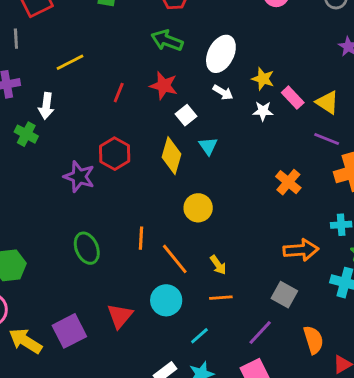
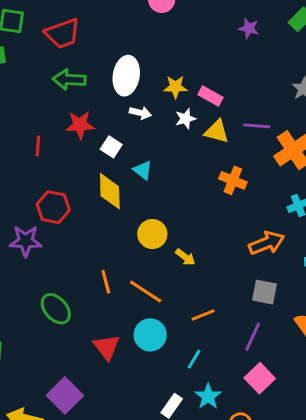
yellow triangle: (327, 102) -> (217, 131), moved
yellow arrow: (218, 265) -> (185, 257), moved
red triangle: (120, 316) -> (107, 347), moved

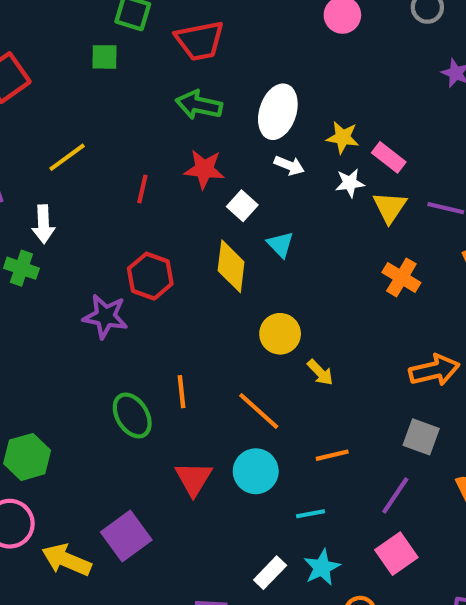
yellow triangle: (217, 131) -> (390, 207), turned 40
orange line: (106, 282) -> (182, 392), moved
cyan line: (194, 359) -> (310, 514), turned 40

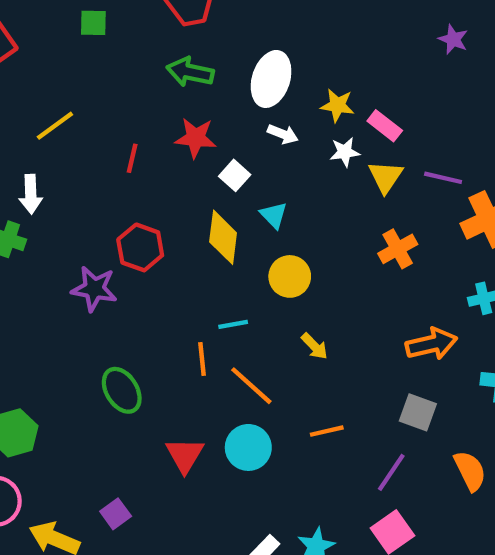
orange cross: (401, 277) -> (398, 249), turned 30
yellow circle: (280, 334) -> (290, 276), moved
orange line: (182, 392) -> (202, 359), moved
cyan line: (310, 514) -> (233, 324), moved
purple square: (126, 536) -> (116, 514), size x0.6

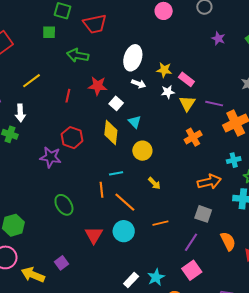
green arrow: (190, 72) -> (78, 55), moved

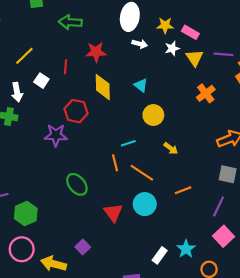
white square: (116, 103) -> (41, 81), moved
yellow diamond: (111, 132) -> (103, 87), moved

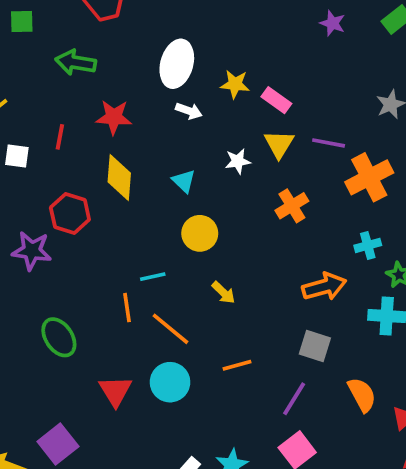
white star: (172, 48) -> (238, 161), moved
white square: (41, 81) -> (17, 156), turned -32
purple square: (83, 247) -> (58, 444), size x1.5

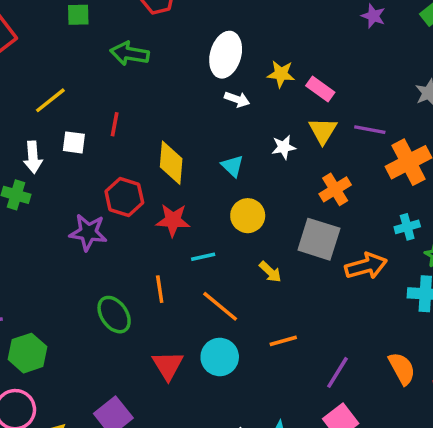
red star: (114, 117) -> (173, 220), moved
orange line: (127, 308) -> (160, 289), moved
gray square: (315, 346) -> (319, 239), moved, size x1.4

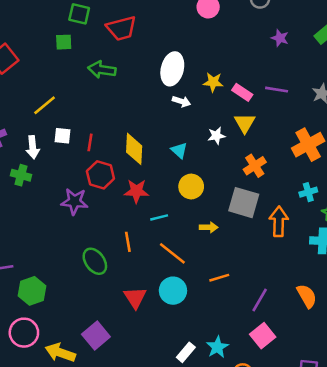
red line: (115, 124) -> (90, 142), moved
purple line: (370, 130) -> (277, 90), moved
orange arrow: (366, 266) -> (279, 221), turned -72
yellow arrow: (270, 272) -> (209, 227), turned -42

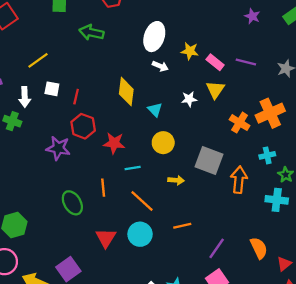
yellow diamond: (134, 149) -> (126, 92), moved
orange cross: (255, 166) -> (240, 123), moved, turned -30

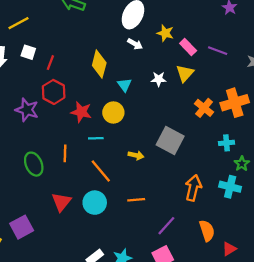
yellow circle: (163, 143) -> (113, 112), moved
orange arrow: (239, 180) -> (193, 188), moved

